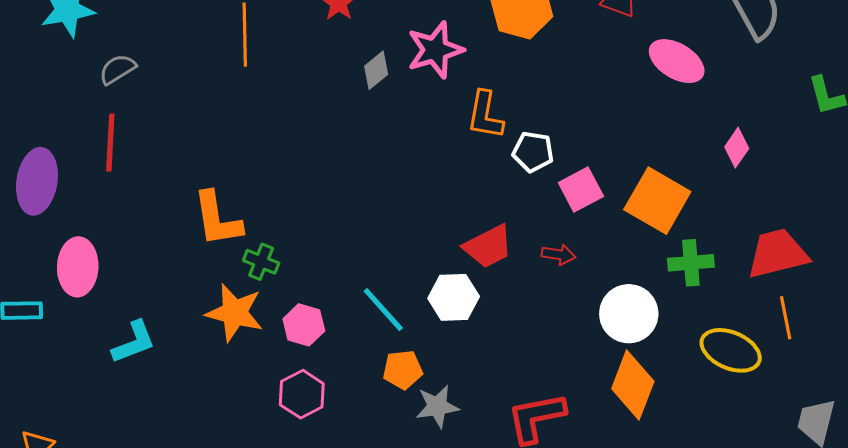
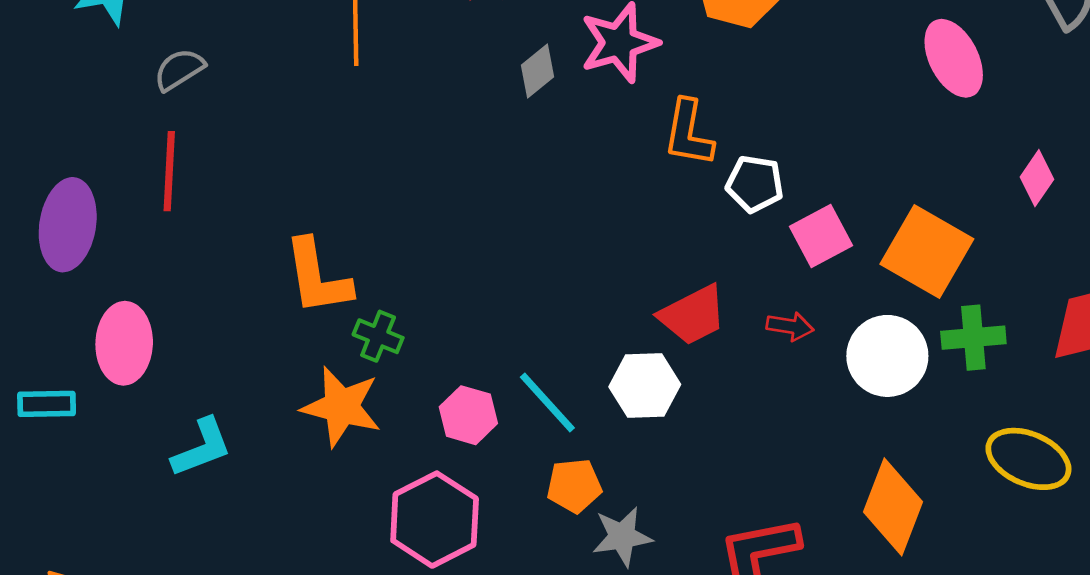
pink ellipse: (677, 61) -> (954, 58), turned 32
white circle: (629, 314) -> (887, 356), moved
pink hexagon: (304, 325) -> (468, 415), moved
pink hexagon: (302, 394) -> (435, 520), size x1.4

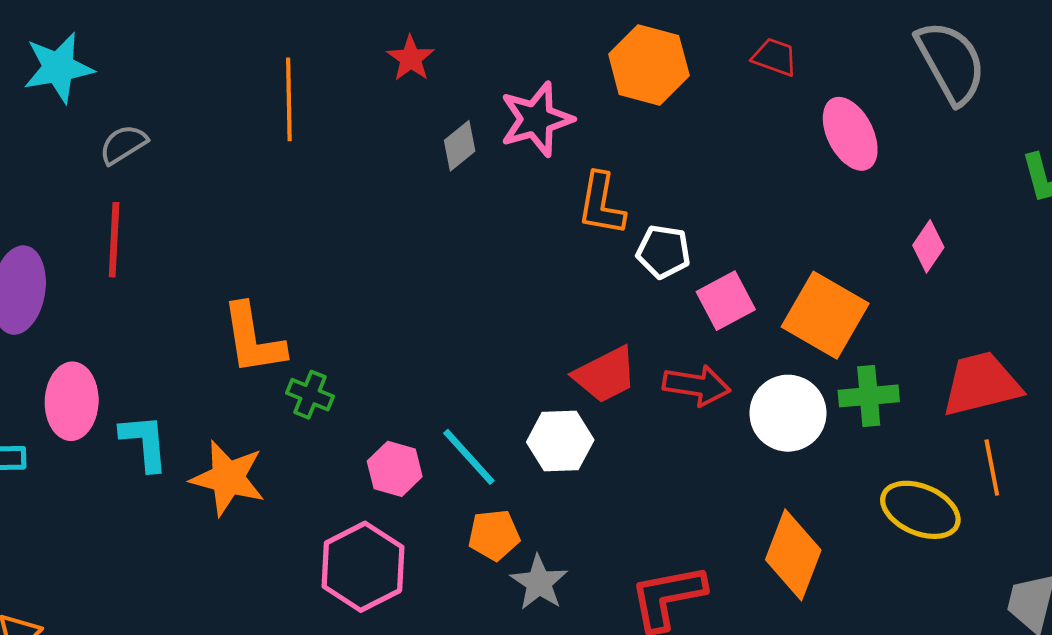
red arrow: (790, 326) -> (697, 385), size x1.5
orange star: (341, 407) -> (228, 478), moved
cyan L-shape: (202, 448) -> (144, 442), moved, turned -74
gray star: (622, 537) -> (539, 583), turned -30

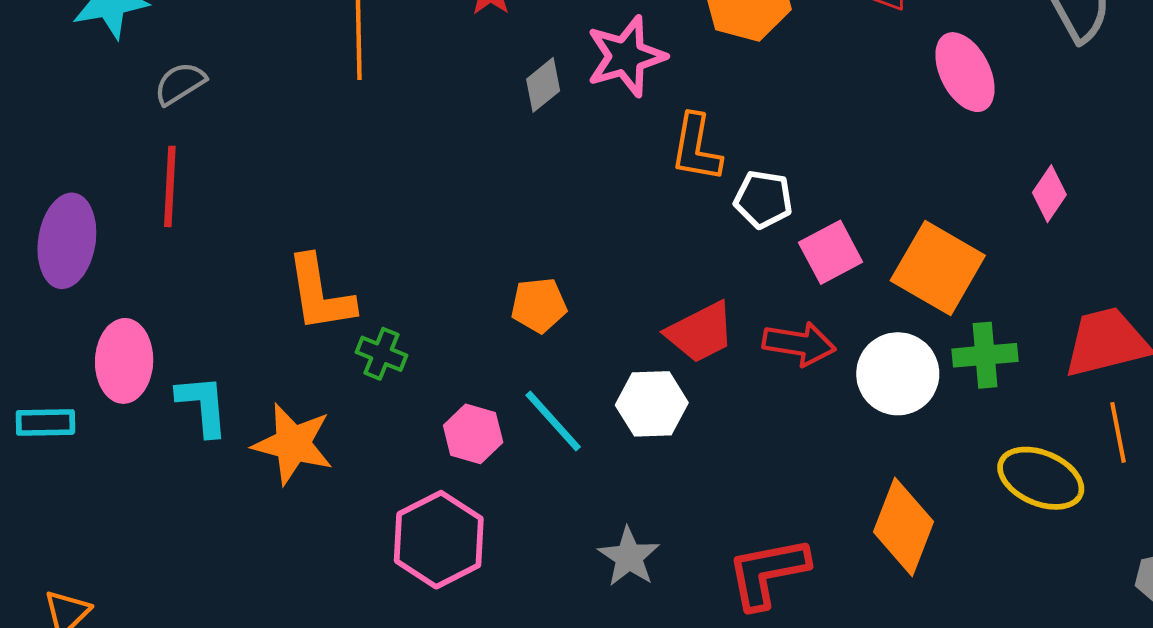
orange pentagon: (494, 535) -> (539, 305), moved

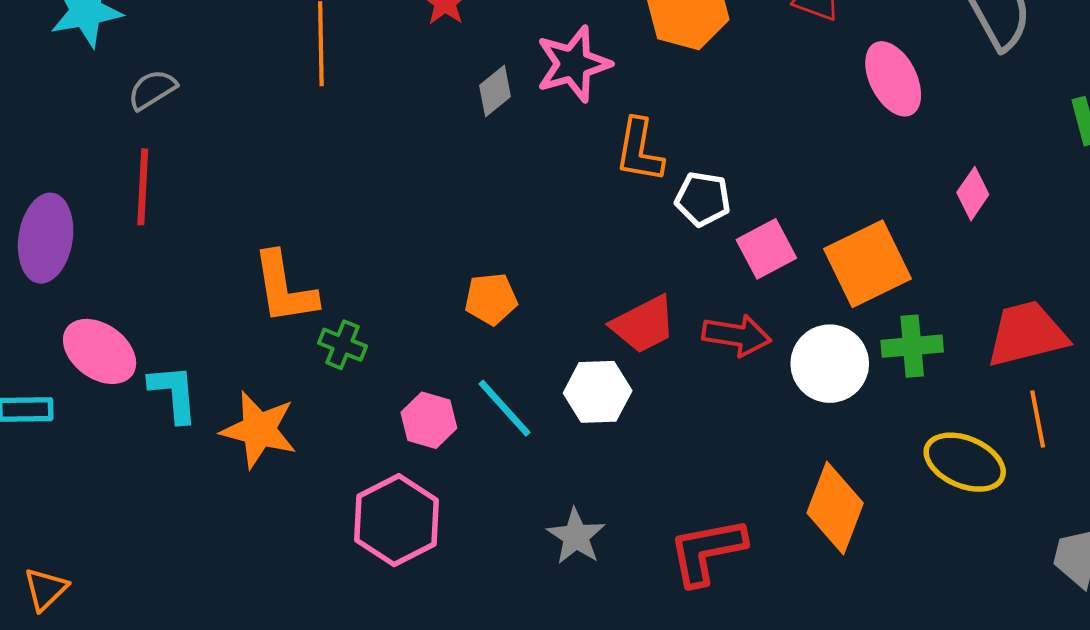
orange square: (938, 268) -> (868, 264), turned 34
pink ellipse: (124, 361) -> (100, 351), turned -56

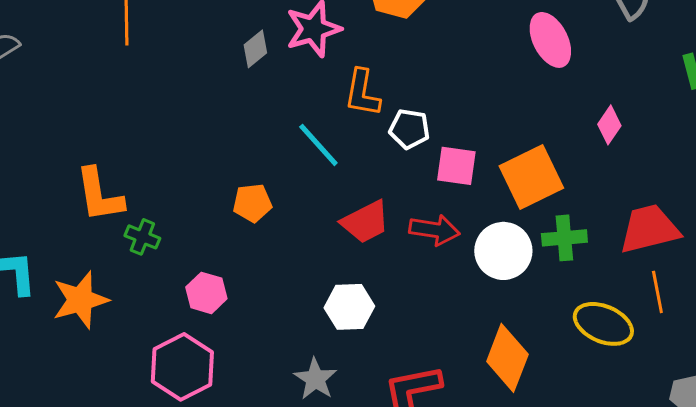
pink square: (766, 249) -> (456, 166), turned 36
white hexagon: (598, 392) -> (349, 307), moved
cyan line: (504, 408) -> (318, 145), moved
orange star: (259, 430) -> (80, 300), turned -30

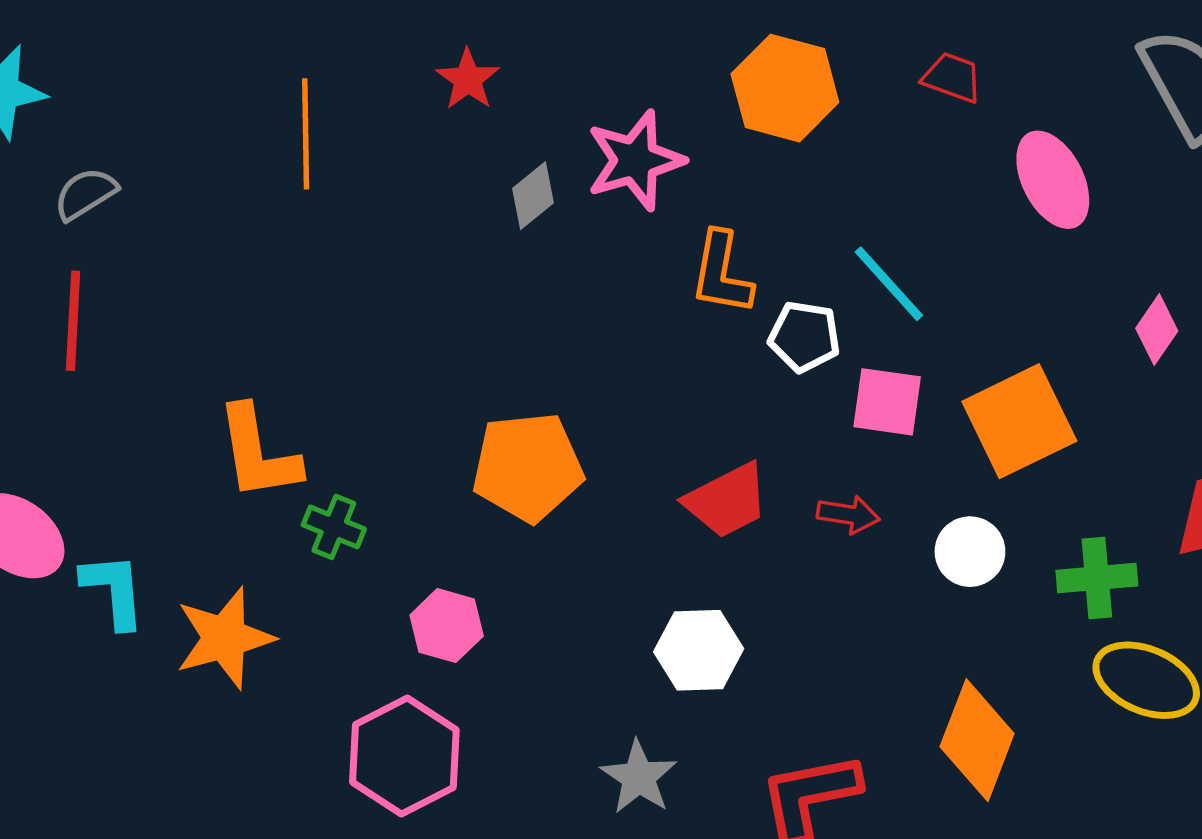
cyan line: (318, 145) -> (889, 284), moved
orange pentagon: (252, 203) -> (528, 467), size x1.6
red arrow: (434, 230) -> (848, 515), size x0.7
green cross: (564, 238) -> (1097, 578), moved
white circle: (503, 251) -> (970, 552), size x0.7

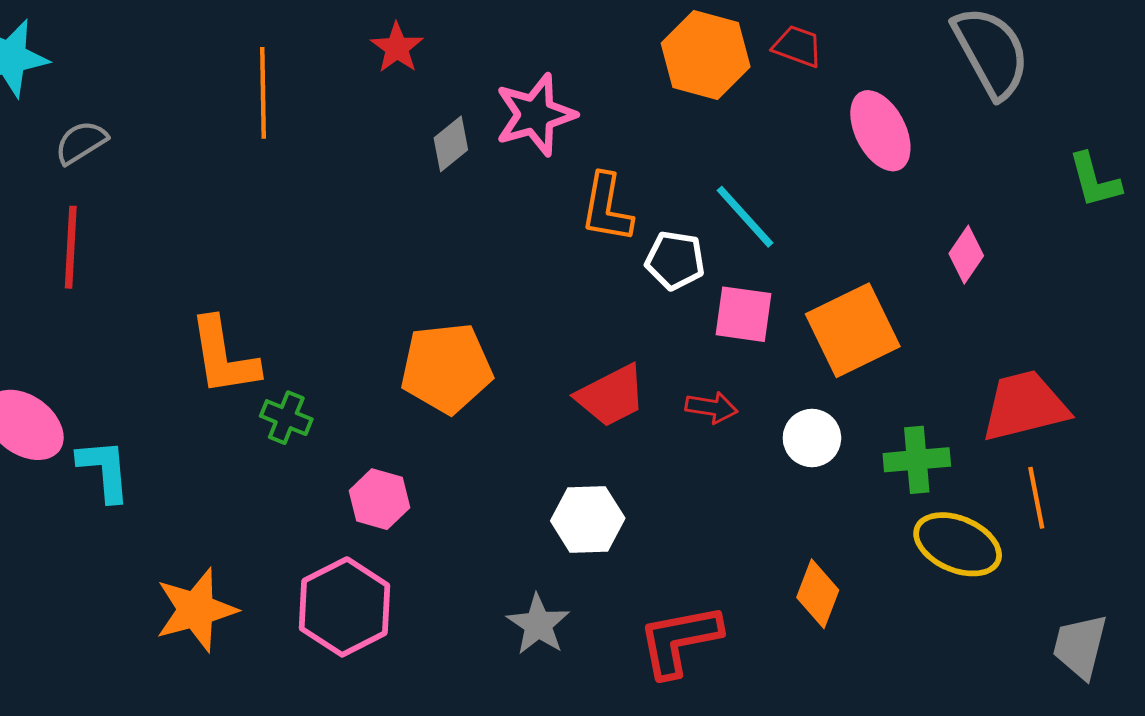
orange hexagon: (785, 88) -> (706, 55), moved
orange star: (225, 638) -> (196, 610), moved
orange diamond: (977, 740) -> (818, 594), size x0.7

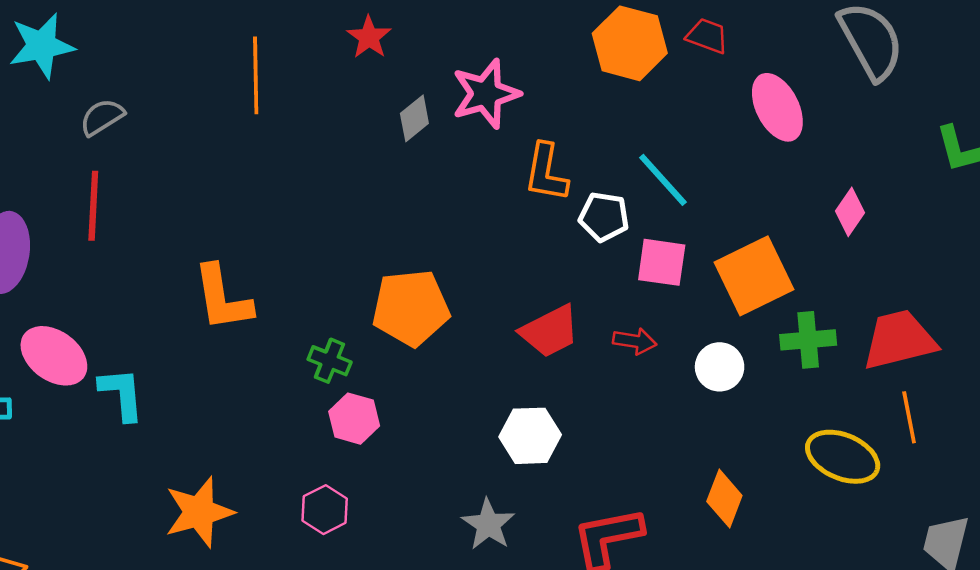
green cross: (286, 418) -> (330, 361), moved
green cross: (917, 460) -> (808, 340), moved
pink hexagon: (345, 607) -> (325, 510), size x0.6

